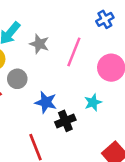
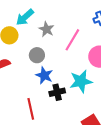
gray circle: (17, 79) -> (37, 55), moved
cyan star: (93, 102) -> (81, 81), size x1.6

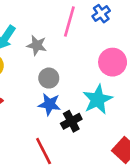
pink line: (72, 40) -> (69, 22), moved
gray circle: (37, 55) -> (49, 78), moved

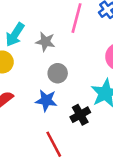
blue star: (49, 104) -> (46, 100), moved

